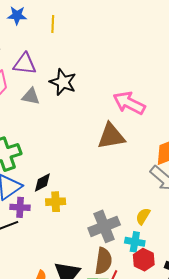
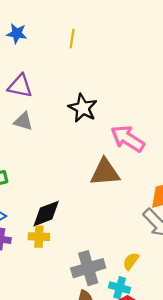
yellow line: (53, 24) -> (72, 39), moved
black star: (63, 82) -> (83, 108), moved
black diamond: (42, 183) -> (46, 214), moved, size x1.4

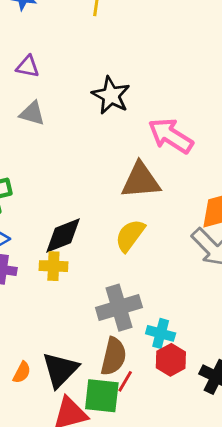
purple triangle: (20, 86) -> (28, 66), size x0.7
yellow semicircle: (131, 261) -> (130, 235), moved, size x1.4

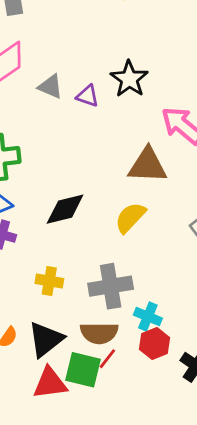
purple triangle: (28, 66) -> (88, 96), moved
yellow cross: (53, 266) -> (49, 281), moved
brown semicircle: (114, 356) -> (99, 333), turned 69

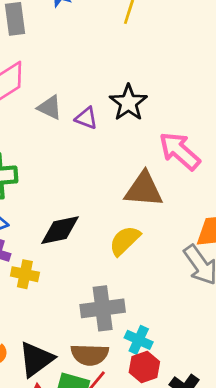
yellow cross: (49, 281) -> (25, 274), moved

